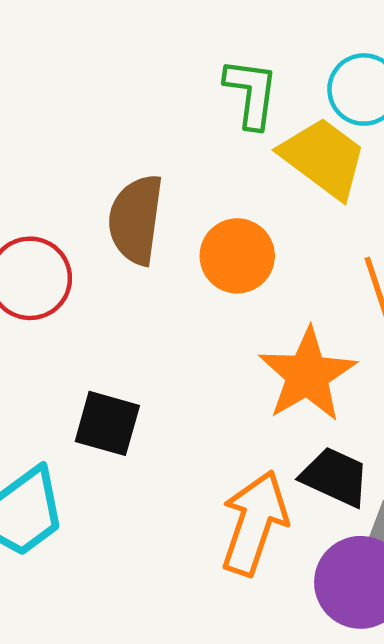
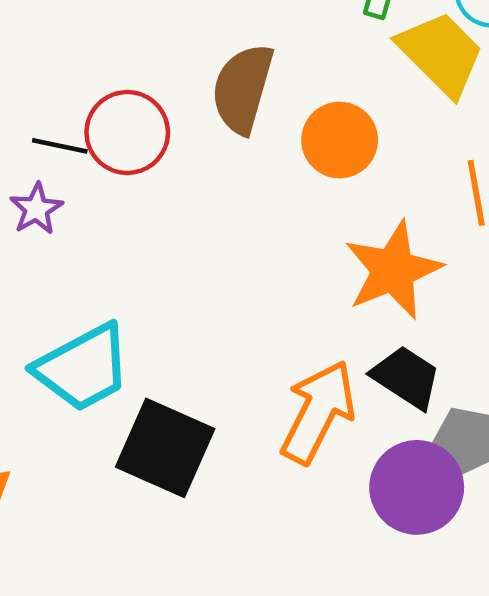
black square: (107, 423) -> (165, 448), moved, size x1.4

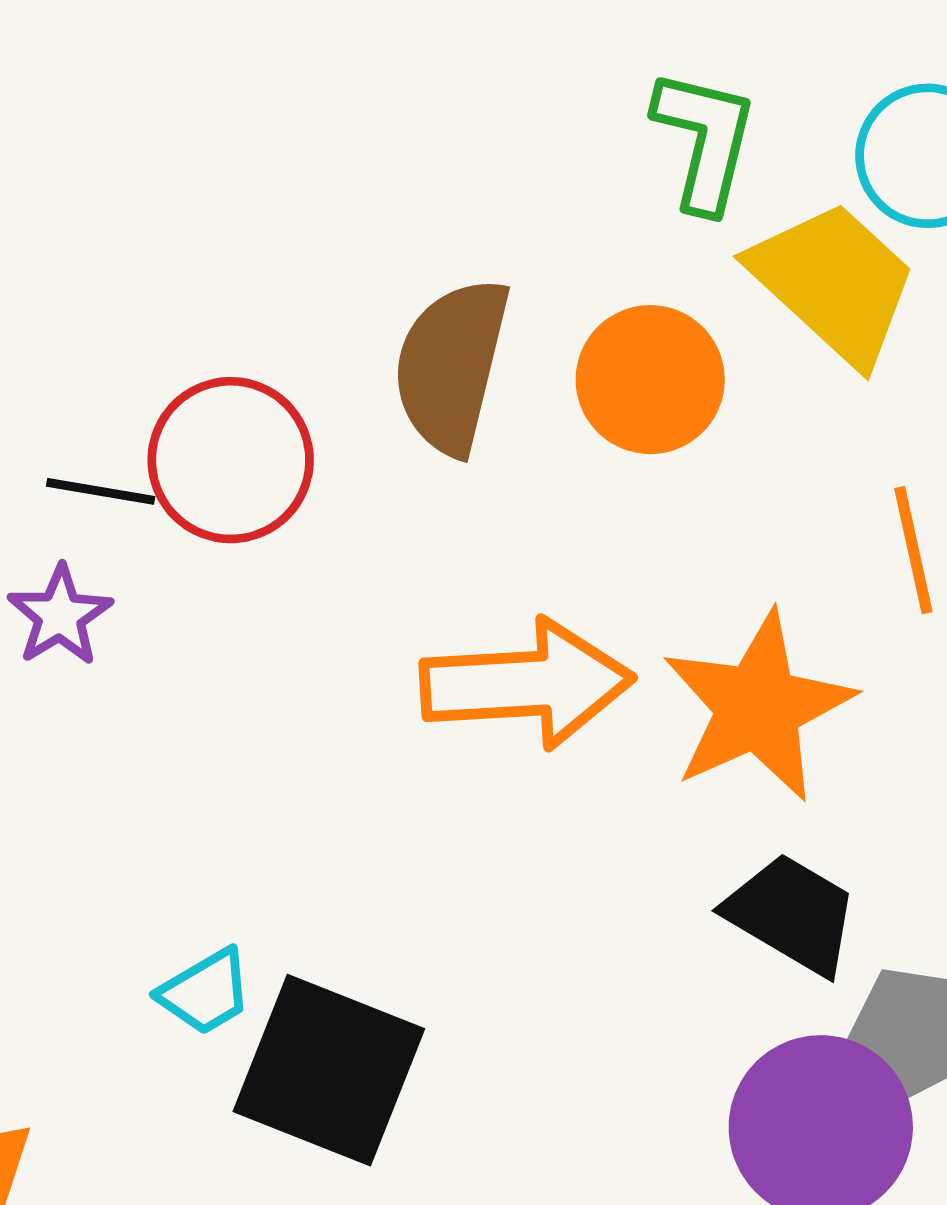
orange circle: (340, 140) -> (650, 380), moved
cyan trapezoid: (83, 368) -> (205, 992), moved, size x0.5
orange arrow: (318, 412) -> (527, 684), moved, turned 62

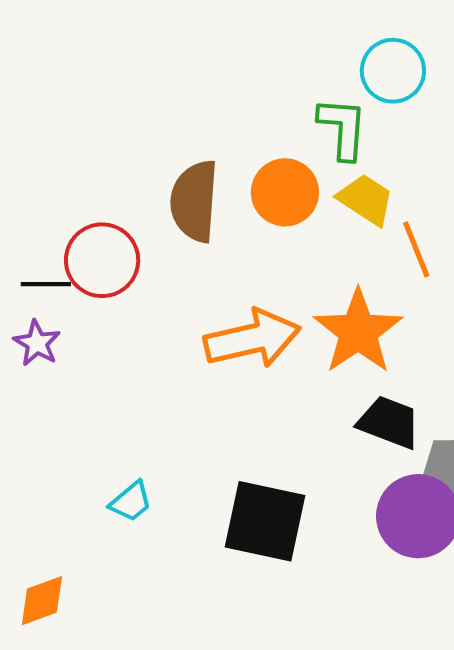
green L-shape: (705, 140) -> (343, 128), moved
yellow trapezoid: (834, 282) -> (366, 199), moved, size x0.7
black square: (329, 1070) -> (265, 521), moved

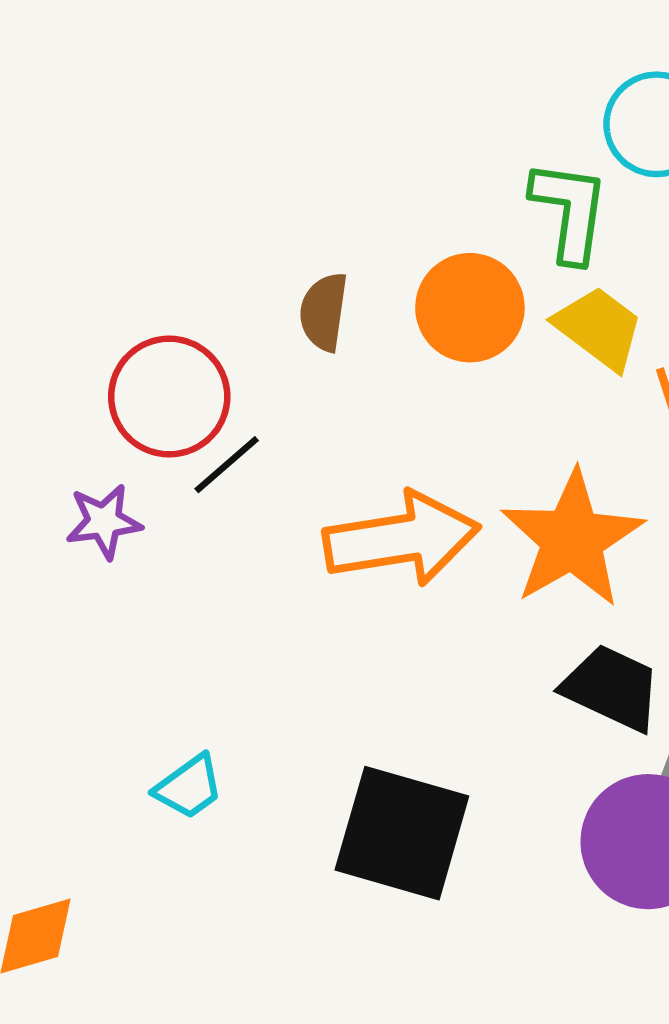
brown semicircle: (194, 201) -> (324, 312), size x0.6
black line: (46, 284) -> (227, 465), moved, turned -45
purple star: (37, 343) -> (104, 521), moved, turned 30

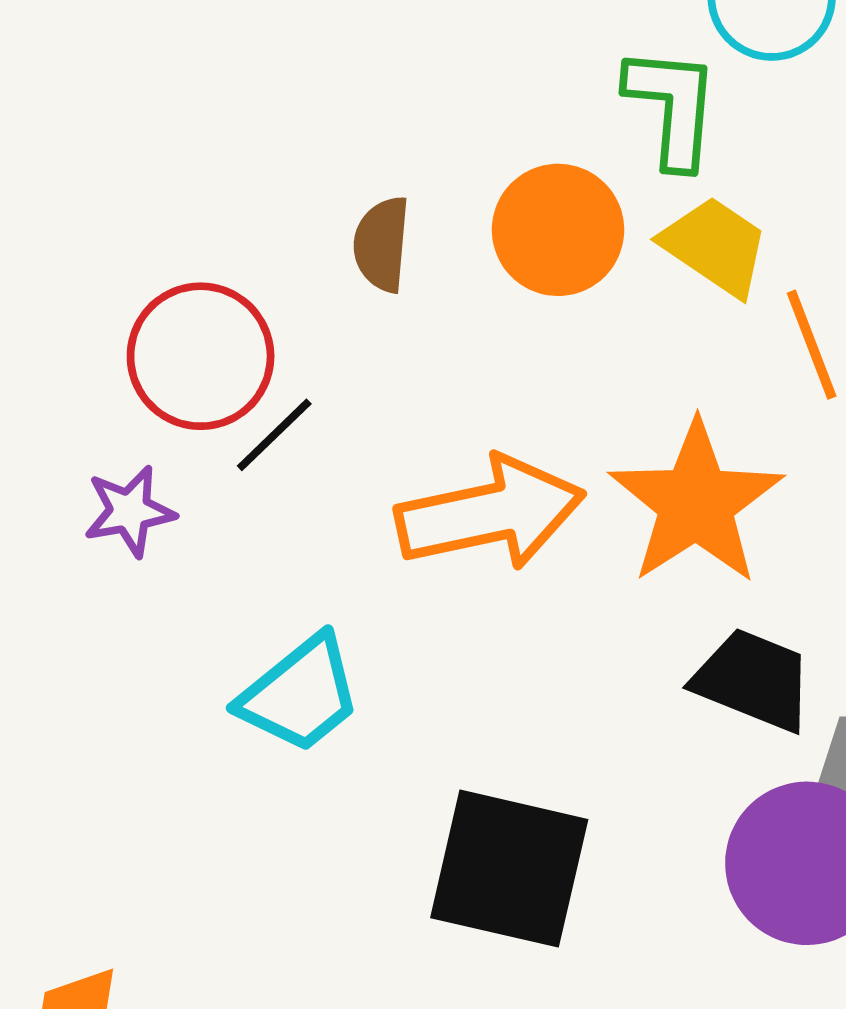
cyan trapezoid: (189, 787) -> (300, 694), moved, size x1.5

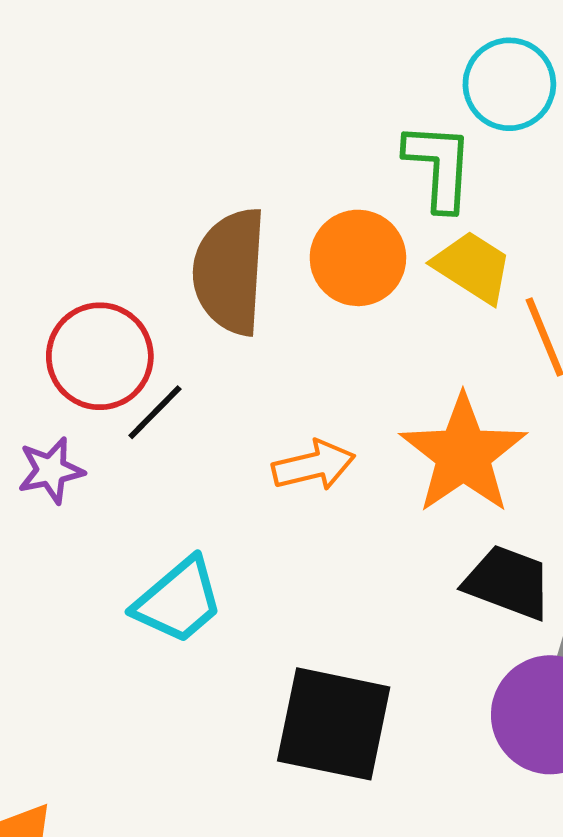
brown semicircle: (382, 244) -> (230, 271), size x1.8
orange arrow: (490, 513) -> (314, 466), size x0.6

